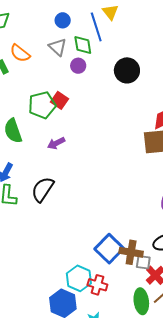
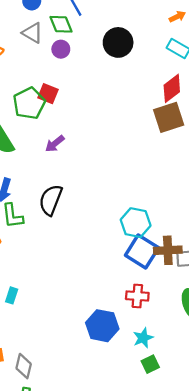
cyan hexagon: (79, 278) -> (136, 223), moved

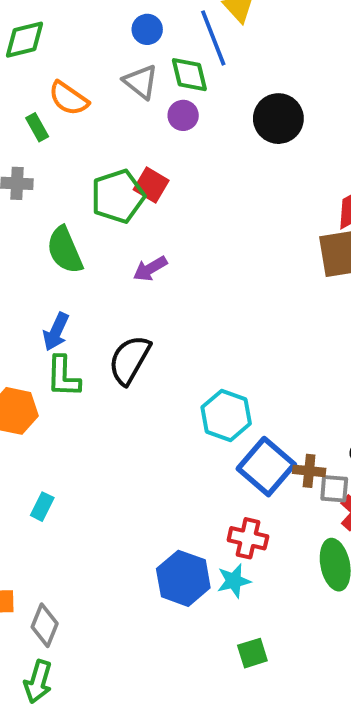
cyan hexagon: (136, 223) -> (226, 415), moved
brown cross: (168, 250) -> (309, 471), size x0.7
cyan star: (143, 338) -> (234, 581), moved

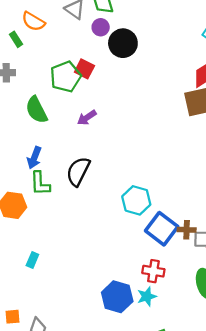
black circle: (278, 119) -> (123, 43), moved

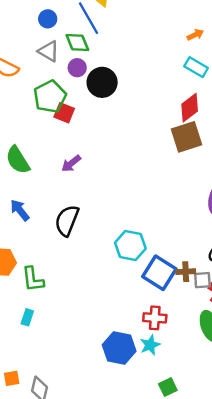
green pentagon: (66, 77) -> (50, 97), moved
blue arrow: (34, 158) -> (20, 210), turned 125
green L-shape: (40, 184) -> (33, 279), moved

